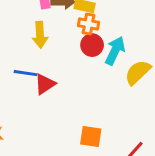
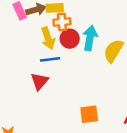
yellow arrow: (40, 35) -> (48, 38), moved
blue line: (25, 73) -> (50, 59), moved

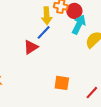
red circle: (70, 39) -> (74, 11), moved
blue line: (50, 59) -> (44, 32), turned -56

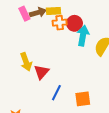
yellow arrow: (47, 16) -> (26, 62), moved
blue line: (44, 32) -> (56, 93), moved

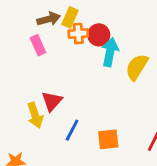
yellow rectangle: (53, 11) -> (70, 17), turned -64
pink rectangle: (24, 14) -> (38, 45), moved
yellow arrow: (26, 62) -> (35, 115), moved

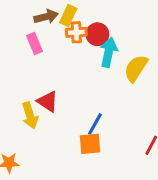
red triangle: (52, 101) -> (48, 101), turned -40
blue line: (72, 130) -> (95, 124), moved
orange square: (108, 139) -> (90, 144), moved

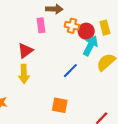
yellow rectangle: (68, 15) -> (105, 28), moved, turned -56
red triangle: (48, 101) -> (25, 51), moved, turned 35
blue line: (95, 124) -> (70, 71), moved

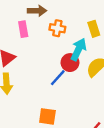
red circle: (86, 31) -> (70, 63), moved

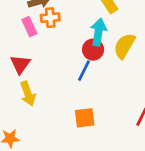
orange cross: (57, 28) -> (50, 18), moved

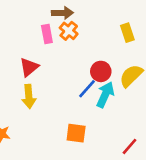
orange cross: (50, 18) -> (69, 31), turned 30
cyan arrow: (98, 32) -> (105, 95), moved

